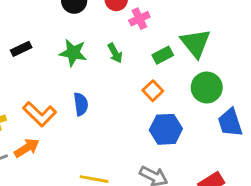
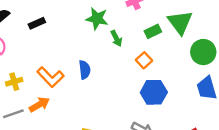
green star: (73, 53) -> (97, 19), moved
green arrow: (115, 53) -> (116, 38), moved
green circle: (207, 87) -> (203, 52), moved

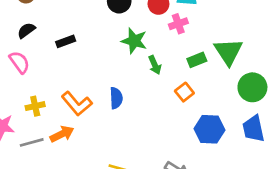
blue hexagon: (154, 92) -> (210, 129), moved

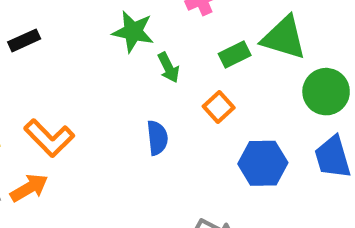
green triangle: (228, 52) -> (284, 38), turned -36
blue semicircle: (116, 98) -> (157, 138), moved

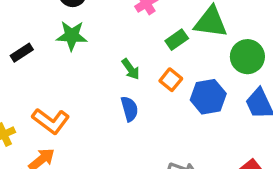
green star: (133, 32) -> (72, 36), moved
green arrow: (168, 68) -> (131, 69), moved
blue hexagon: (263, 163) -> (208, 97), moved

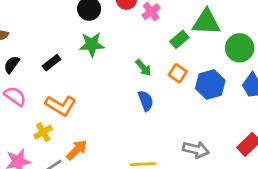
orange L-shape: (51, 121) -> (61, 105), moved

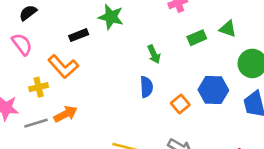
green triangle: (206, 22) -> (228, 29), size x0.6
black rectangle: (52, 63) -> (79, 35), moved
orange square: (178, 73) -> (180, 104), moved

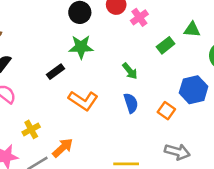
orange L-shape: (63, 67) -> (83, 101), moved

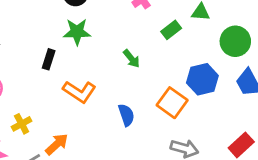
black rectangle: (56, 72) -> (49, 59), turned -36
blue semicircle: (131, 103) -> (126, 115), moved
orange square: (166, 111) -> (172, 103), size x1.5

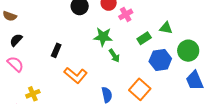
green star: (77, 32) -> (103, 37), moved
blue hexagon: (202, 79) -> (160, 60), moved

